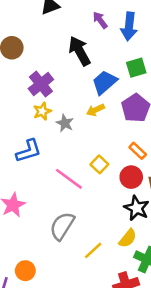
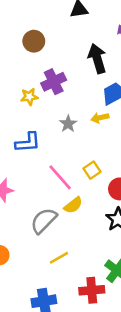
yellow star: (42, 111) -> (29, 97), moved
yellow semicircle: (128, 238) -> (73, 205), moved
yellow line: (93, 250) -> (59, 258), moved

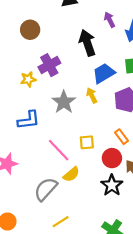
yellow arrow: (100, 118) -> (92, 95), turned 80
gray star: (68, 124) -> (64, 102), size x1.5
yellow square: (92, 170) -> (87, 142), turned 32

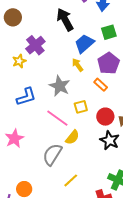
gray star: (64, 102) -> (60, 86), moved
orange rectangle: (122, 137) -> (101, 85), moved

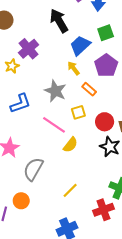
orange rectangle: (101, 85) -> (89, 89), moved
gray semicircle: (52, 154) -> (33, 169), moved

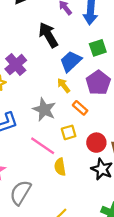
yellow semicircle: (70, 145) -> (60, 167), turned 133

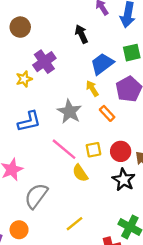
black arrow: (48, 35) -> (81, 34), size x0.7
yellow square: (69, 132) -> (94, 150), moved
yellow semicircle: (60, 167) -> (80, 173), turned -30

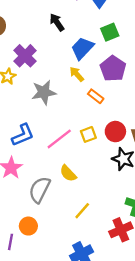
gray star: (69, 112) -> (44, 92), moved, turned -30
blue L-shape: (29, 122) -> (23, 135), moved
pink line: (64, 149) -> (59, 139), turned -68
yellow semicircle: (80, 173) -> (68, 173), moved

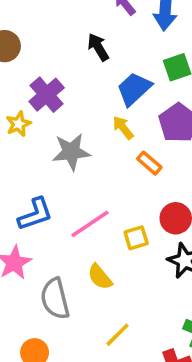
yellow square: (88, 134) -> (136, 238), moved
gray semicircle: (40, 190) -> (55, 299), turned -44

